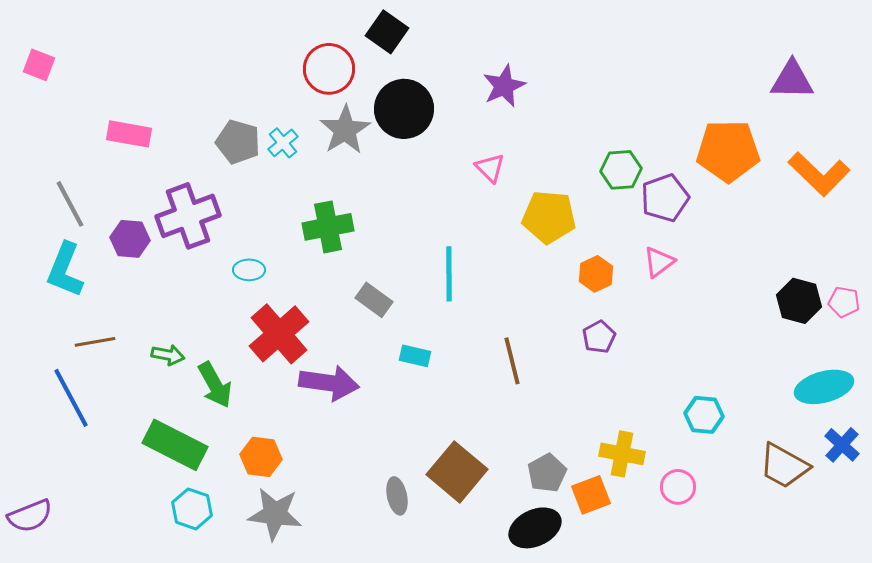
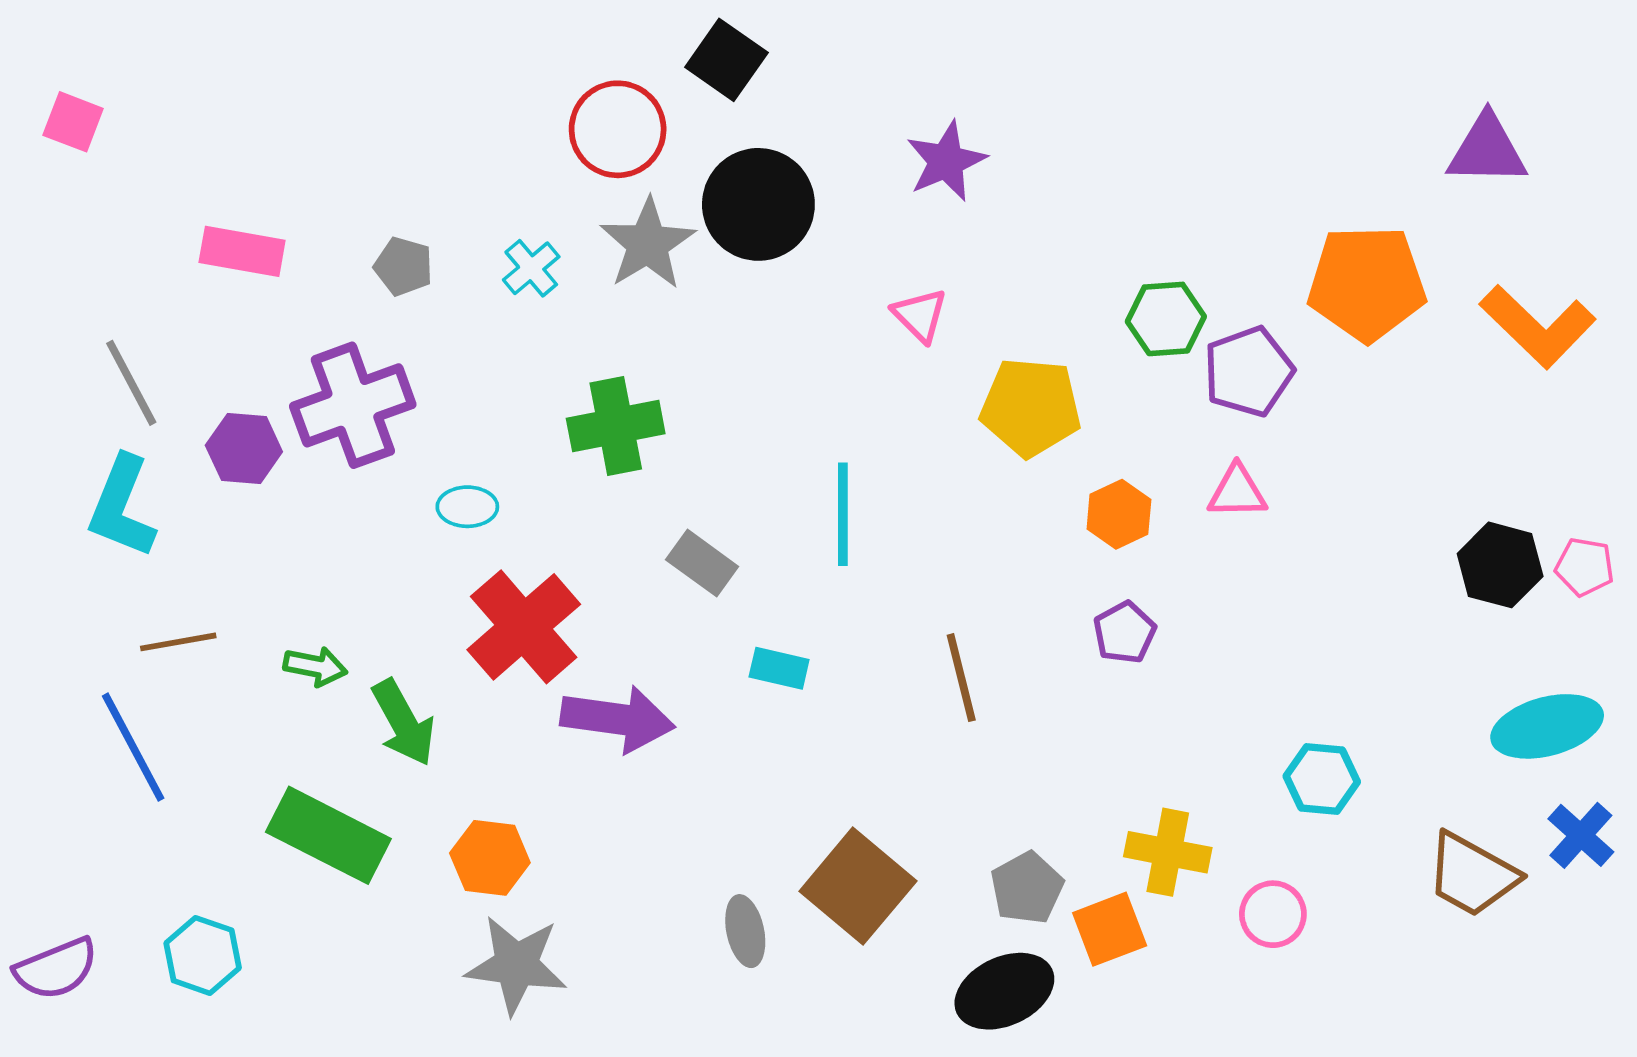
gray pentagon: (238, 142) -> (404, 266), moved, size x0.7
pink triangle: (659, 262) -> (1237, 492), turned 36
cyan hexagon: (192, 509) -> (203, 955), moved

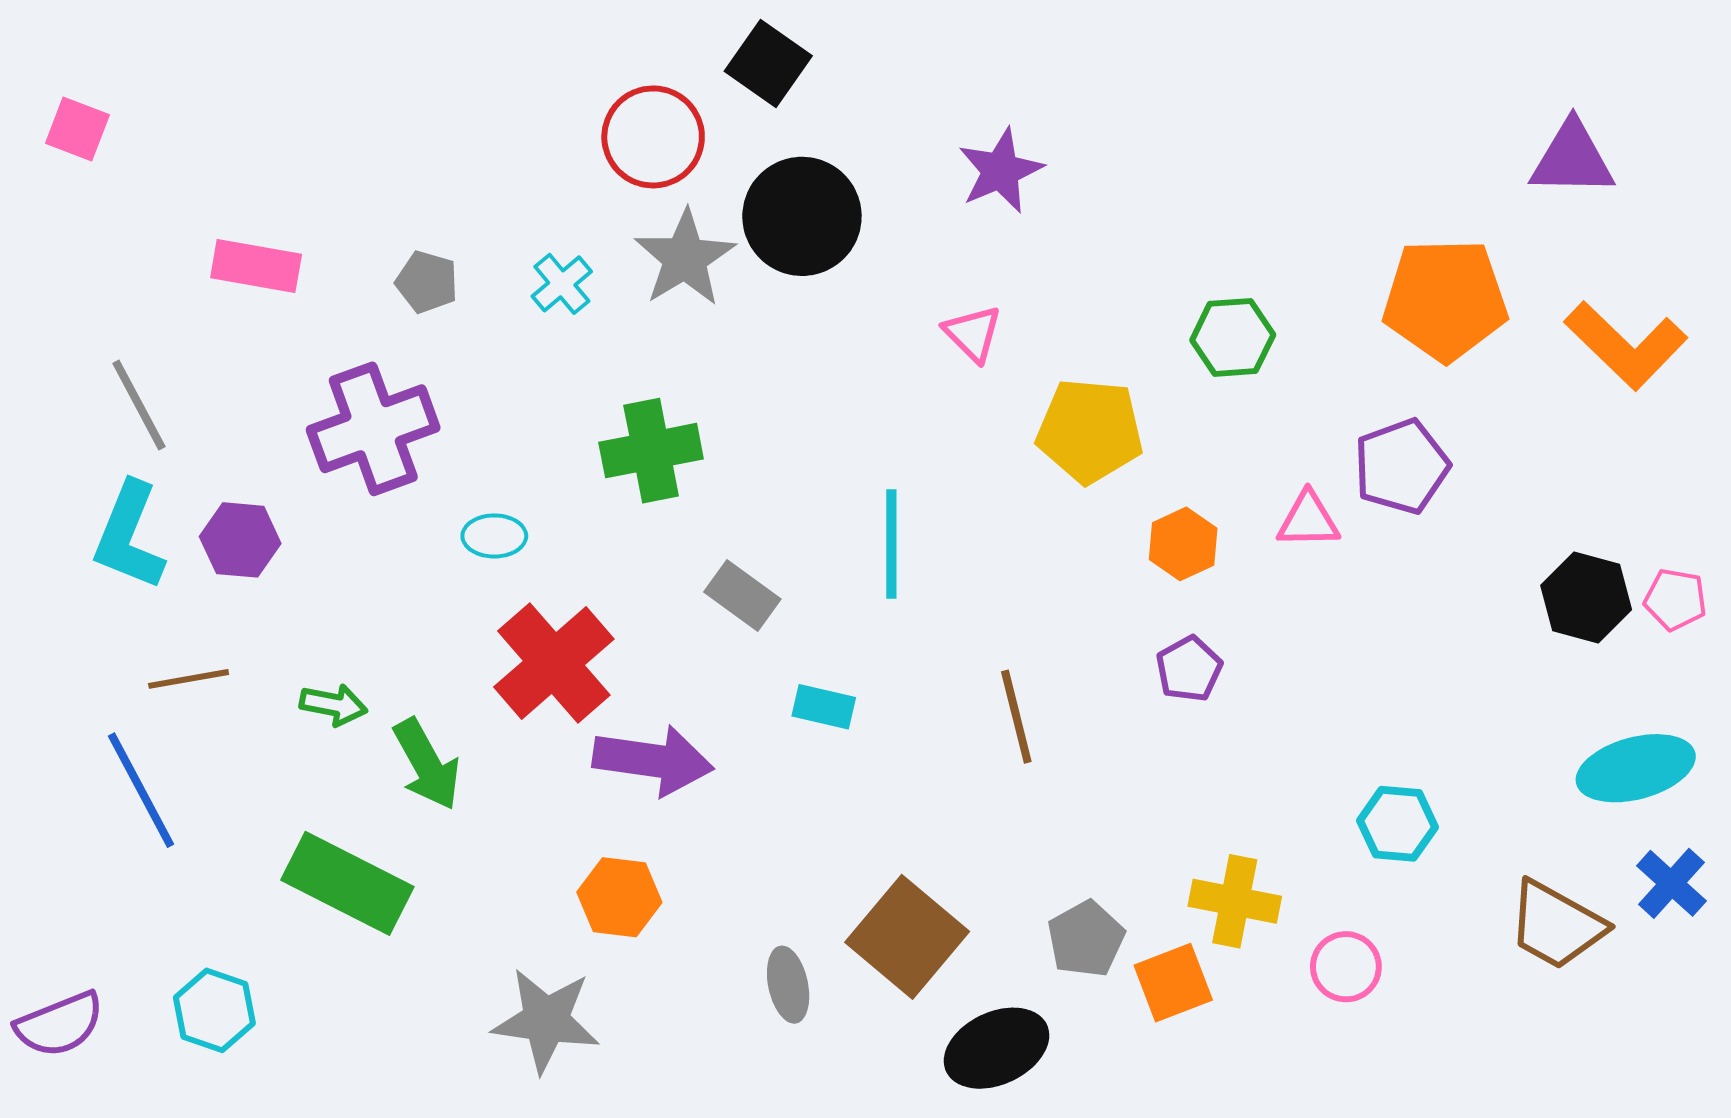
purple pentagon: (1248, 372) -> (1401, 466), moved
purple hexagon: (244, 449) -> (240, 540), moved
orange hexagon: (490, 858) -> (619, 897), moved
black ellipse: (1004, 991) -> (997, 1048), moved

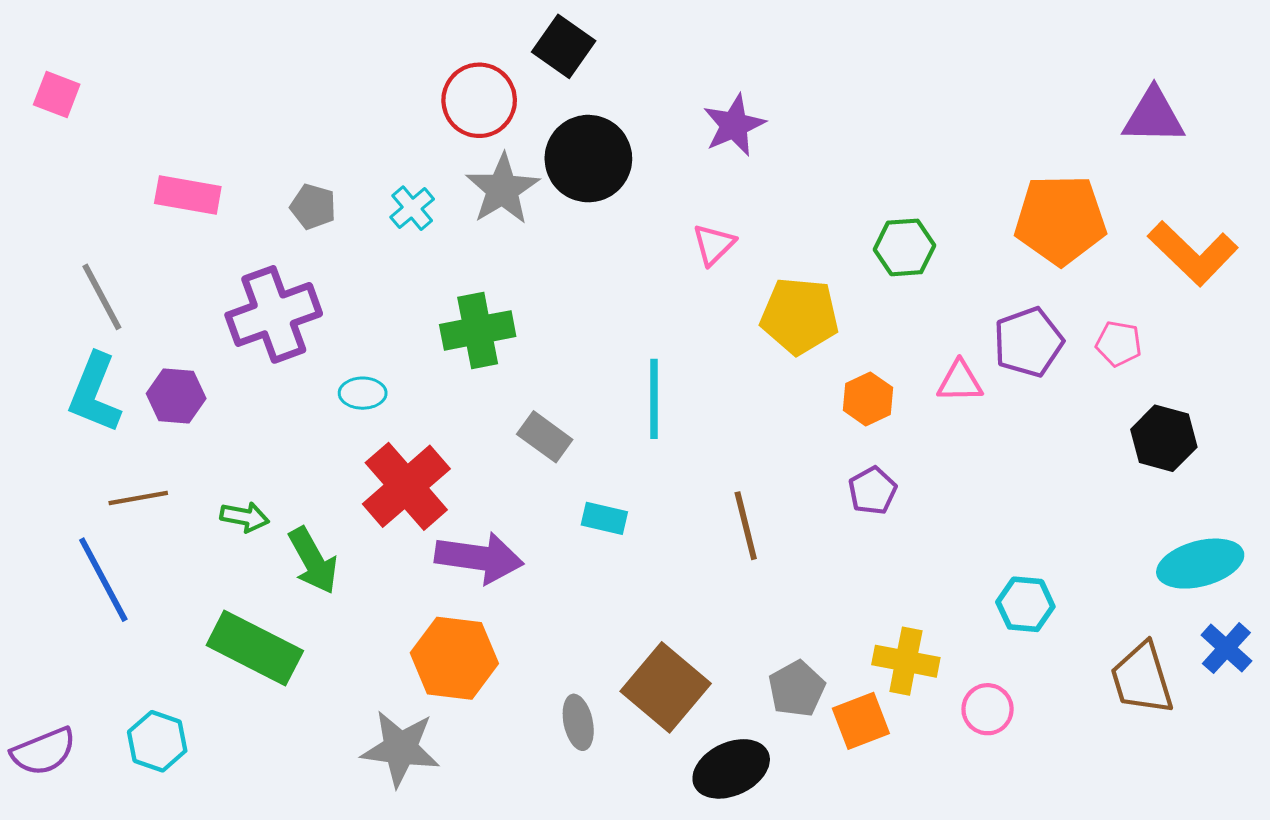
pink triangle: (973, 333) -> (714, 245), turned 30
pink pentagon: (1675, 599) -> (1119, 344), moved
orange hexagon: (619, 897) -> (454, 658), size x1.4
brown trapezoid: (1556, 925) -> (1142, 679), turned 44

